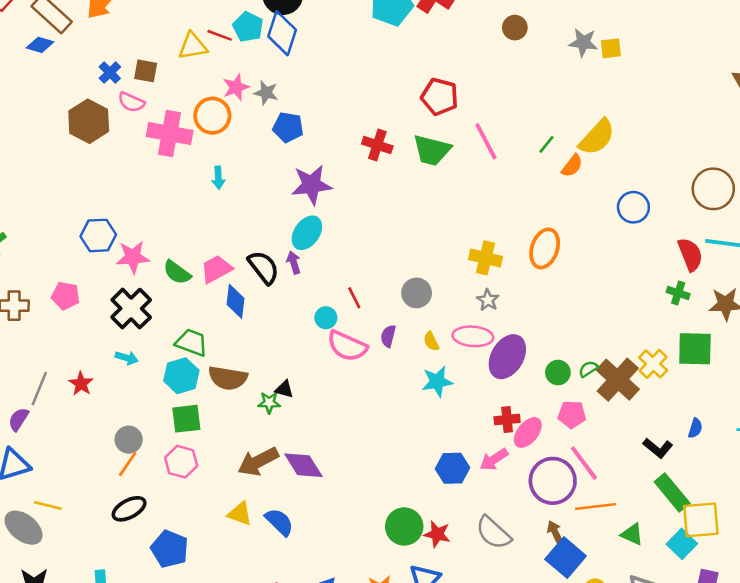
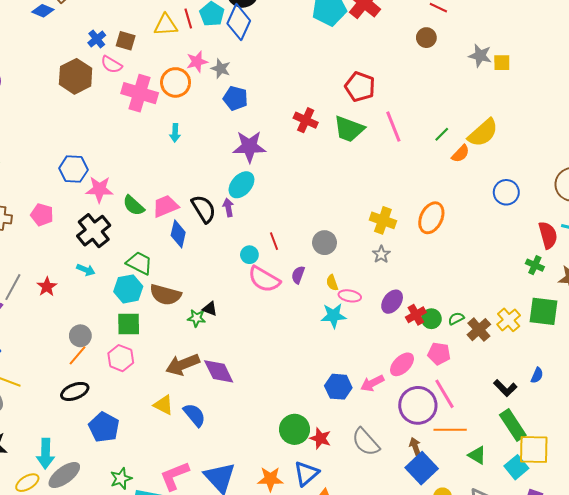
red line: (220, 35) -> (188, 18), turned 48
pink ellipse: (473, 336) -> (350, 296), moved, size x0.7
purple ellipse: (507, 357) -> (392, 302), size x0.7
brown cross: (618, 380) -> (479, 330), size x0.7
red cross: (507, 420) -> (416, 315), moved, turned -30

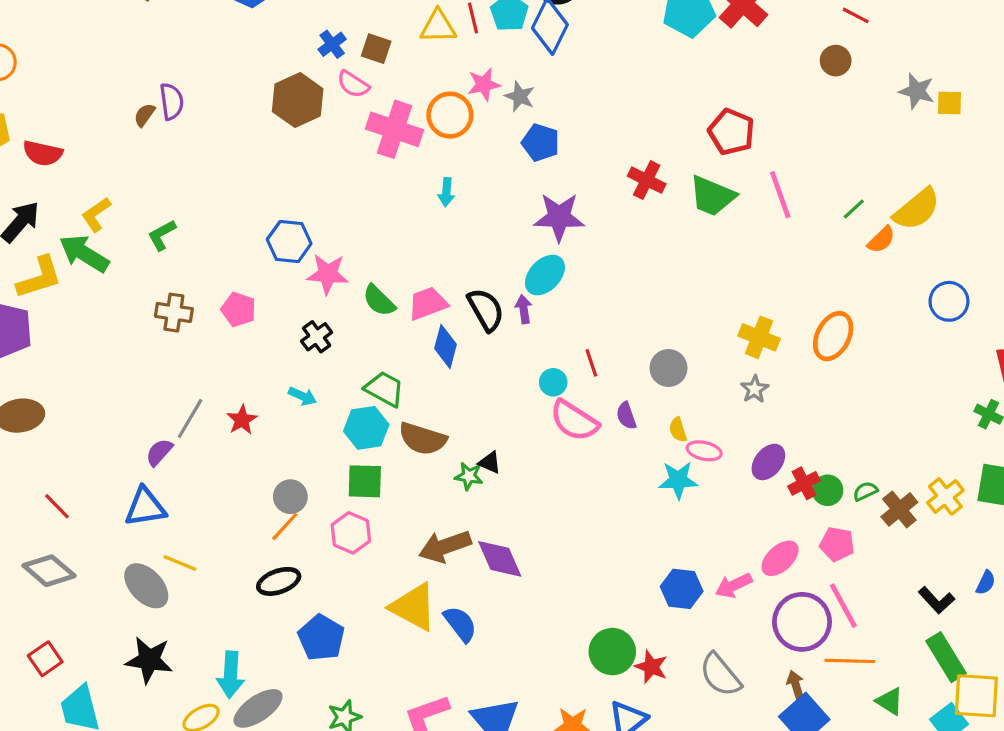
black cross: (94, 231) -> (317, 337), size x0.6
purple semicircle: (298, 275) -> (626, 416), turned -42
yellow triangle: (163, 405) -> (413, 607), size x1.6

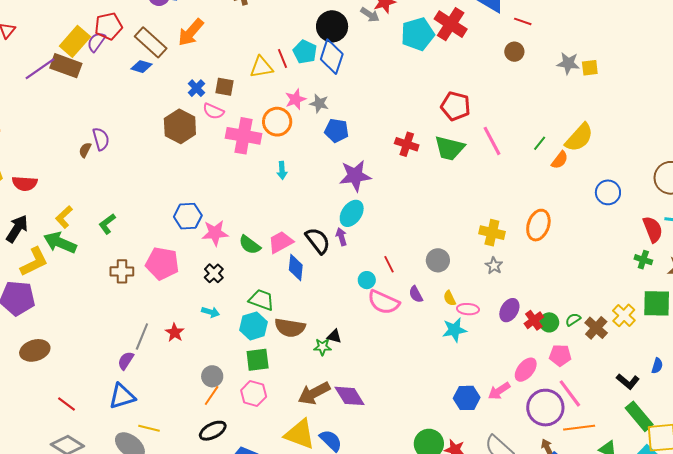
pink pentagon: (239, 310) -> (162, 263), size x1.5

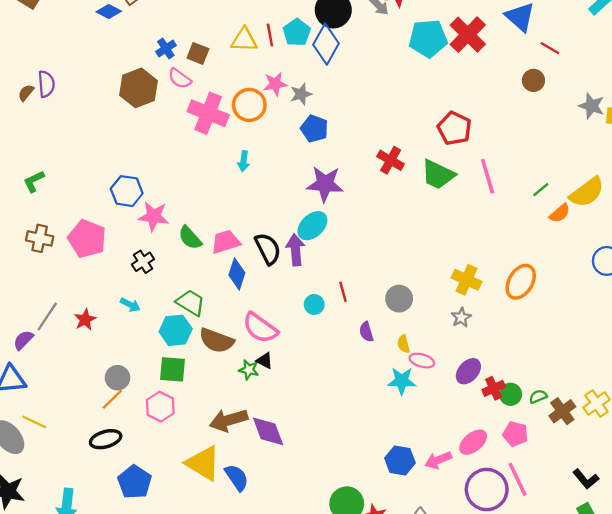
gray star: (319, 103) -> (301, 94), turned 30
purple arrow: (341, 237) -> (295, 250), size x1.5
pink semicircle: (384, 302) -> (260, 328), moved

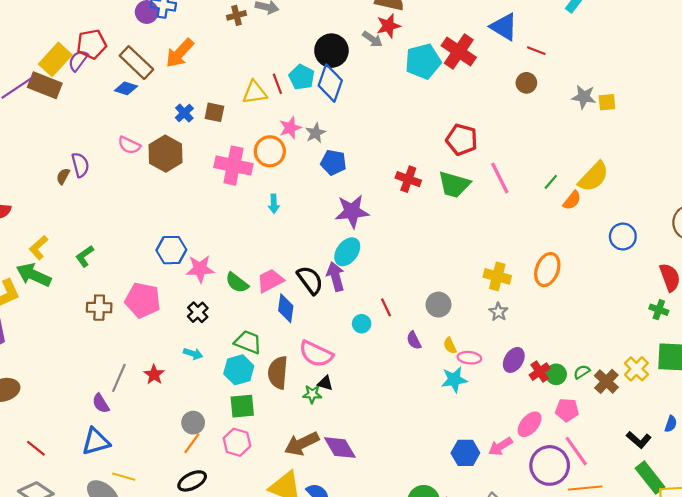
pink semicircle: (180, 79) -> (129, 145), moved
purple semicircle: (23, 340) -> (101, 403), turned -66
brown semicircle: (216, 341) -> (278, 373), turned 84

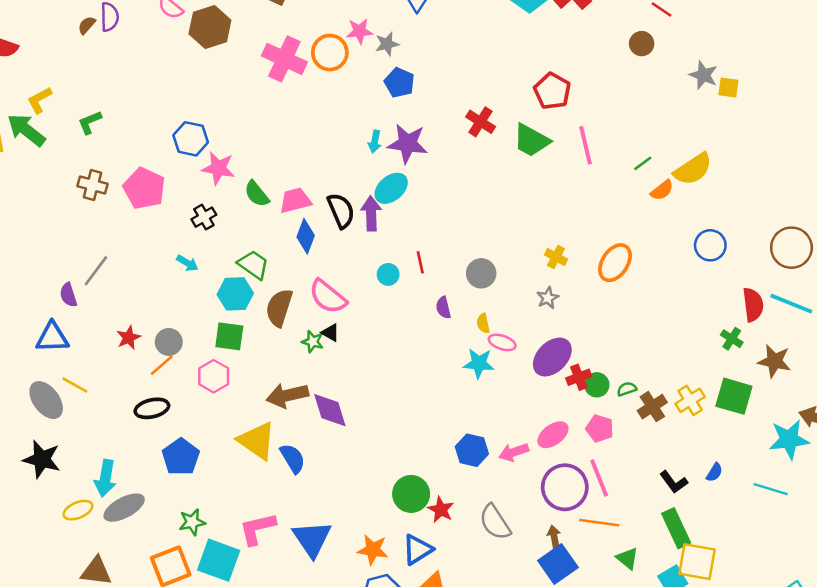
cyan arrow: (274, 204) -> (375, 141), moved
yellow cross: (497, 276) -> (556, 257), size x0.7
purple ellipse: (514, 360) -> (552, 357), size x1.4
red star: (154, 375) -> (129, 338), moved

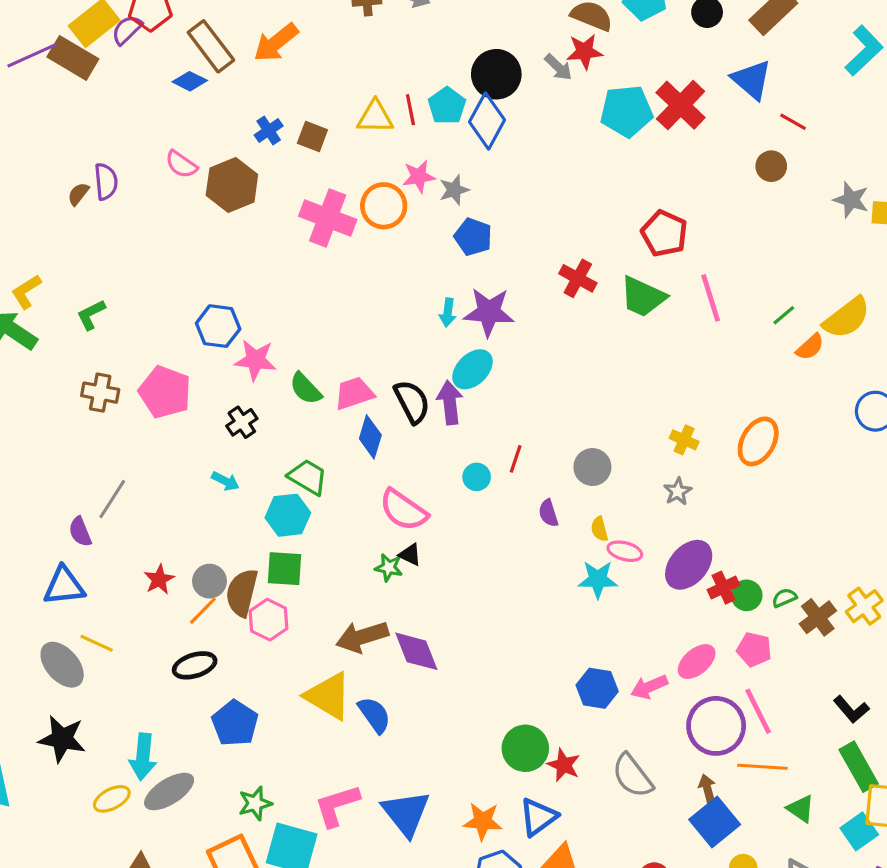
red line: (420, 262) -> (516, 459), turned 35
brown semicircle: (279, 308) -> (242, 593), moved

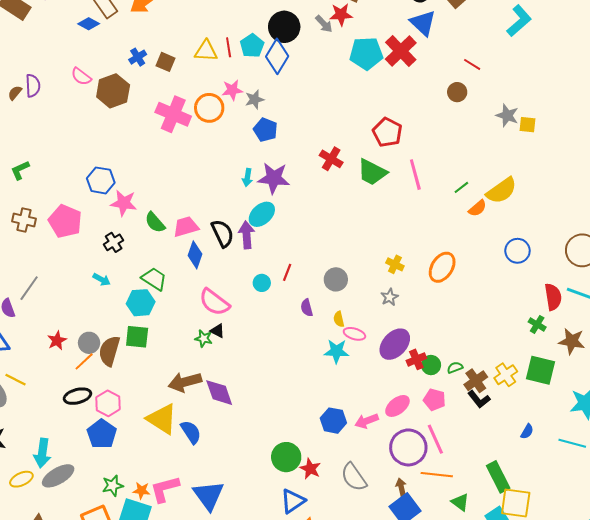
blue triangle: (752, 80) -> (423, 23), moved
pink hexagon: (269, 620) -> (108, 403), moved
black L-shape: (851, 709) -> (479, 399), moved
orange star: (483, 821) -> (141, 491), moved, size x0.7

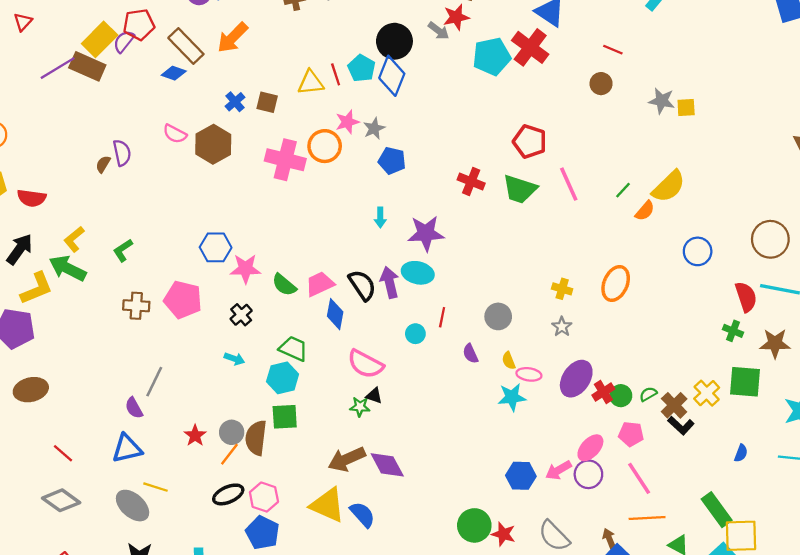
purple star: (274, 178) -> (426, 233), moved
cyan ellipse: (262, 214) -> (418, 273), moved, turned 64
purple circle: (408, 447) -> (588, 474), moved, size x0.7

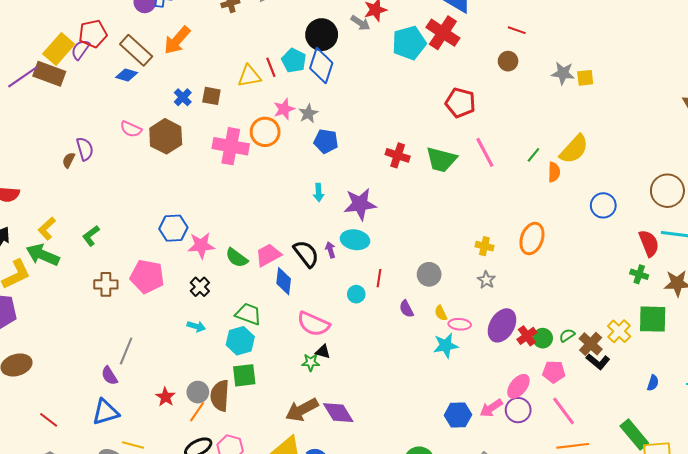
red pentagon: (530, 141) -> (460, 103), moved
orange semicircle: (645, 211) -> (554, 172), turned -36
purple arrow: (390, 282) -> (330, 250), size x0.6

